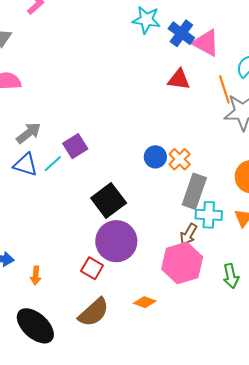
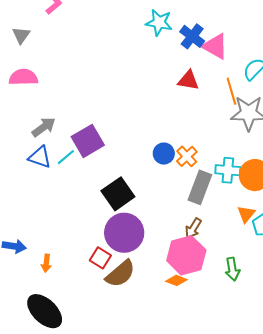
purple square: (75, 146) -> (88, 141), size x1.4
cyan cross: (209, 215) -> (228, 170), moved
orange diamond: (145, 302) -> (176, 280), moved
brown semicircle: (94, 312) -> (120, 274), moved

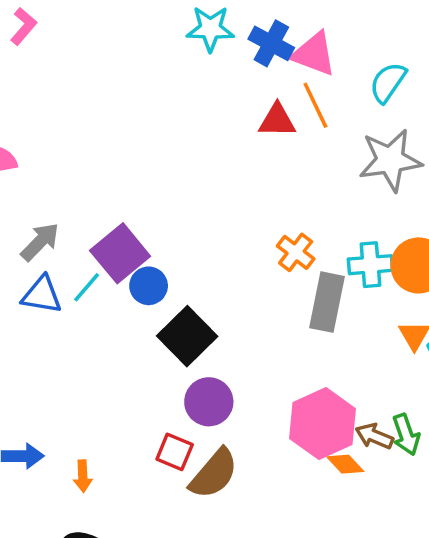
orange line: (231, 91) -> (315, 105), moved
blue circle: (164, 154) -> (149, 286), moved
brown arrow: (193, 228) -> (374, 436), moved, turned 90
purple circle: (124, 233) -> (209, 402), size x0.7
orange diamond: (176, 280) -> (345, 464), moved, turned 35

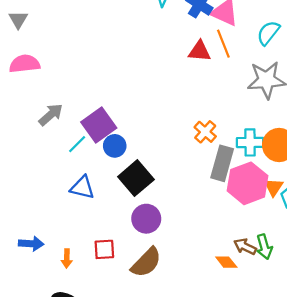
blue triangle: (42, 295) -> (82, 187), moved
pink hexagon: (323, 424) -> (248, 183), moved
red square: (175, 452) -> (104, 249), moved, turned -30

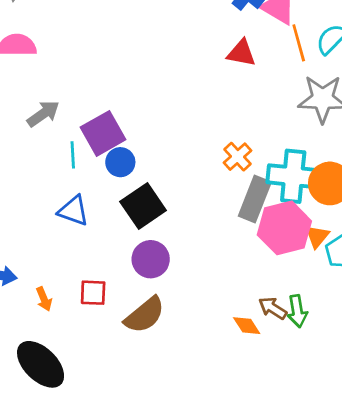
orange line: (223, 44) -> (299, 43), moved
cyan cross: (250, 142) -> (293, 176), size x1.5
cyan line: (77, 144) -> (73, 155), turned -54
orange arrow: (67, 258) -> (44, 299), turned -30

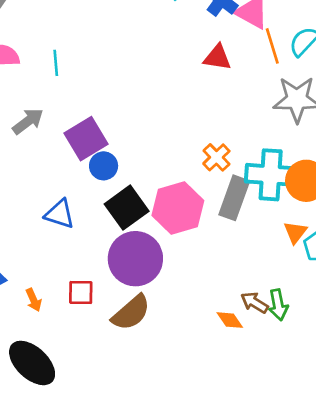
cyan line: (73, 155) -> (56, 63), moved
pink hexagon: (284, 228) -> (178, 208), moved
purple circle: (151, 259) -> (135, 259), size x1.5

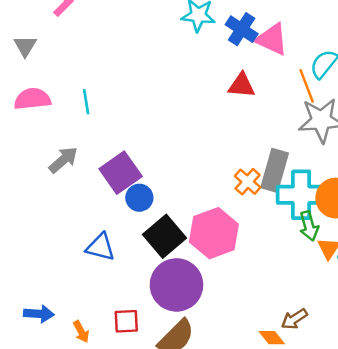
orange line: (272, 46) -> (307, 86), moved
gray rectangle: (234, 198) -> (275, 170), moved
brown arrow: (254, 303) -> (294, 319), turned -60
green arrow: (278, 305) -> (309, 226), moved

